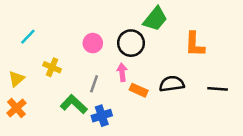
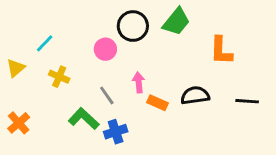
cyan line: (28, 37) -> (45, 43), moved
black circle: (131, 43) -> (133, 26), moved
yellow triangle: (16, 79) -> (16, 68), moved
gray line: (94, 84) -> (107, 95), turned -54

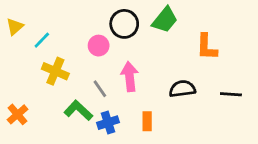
yellow triangle: (16, 68) -> (15, 27), moved
yellow cross: (59, 77) -> (55, 71), size x1.4
pink arrow: (139, 82) -> (130, 77), size x1.5
orange rectangle: (157, 103) -> (147, 121), moved, turned 66

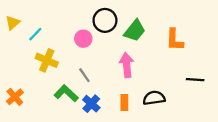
green trapezoid: (165, 20) -> (135, 31), moved
pink arrow: (130, 77) -> (127, 65), moved
black semicircle: (182, 89) -> (154, 98), moved
blue cross: (108, 123) -> (91, 104), turned -30

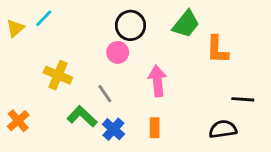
green trapezoid: (135, 31) -> (186, 24), moved
cyan line: (35, 34) -> (44, 18), moved
pink circle: (83, 39) -> (118, 52), moved
black semicircle: (154, 98) -> (223, 129), moved

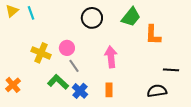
cyan line: (44, 18) -> (31, 13), turned -64
yellow triangle: (15, 28) -> (12, 11), moved
pink circle: (118, 52) -> (67, 48), moved

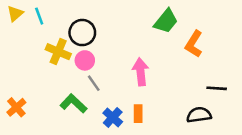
black circle: (92, 18) -> (82, 33), moved
orange L-shape: (153, 35) -> (194, 44), turned 30
yellow cross: (41, 53) -> (58, 52), moved
blue cross: (80, 91) -> (113, 117), moved

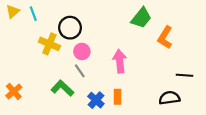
pink circle: (85, 60) -> (82, 51), moved

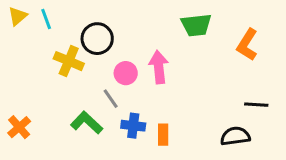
green trapezoid: (141, 18) -> (196, 25), turned 45
orange L-shape: (165, 37) -> (247, 45), moved
pink circle: (82, 51) -> (126, 73), moved
pink arrow: (120, 61) -> (159, 67), moved
blue cross: (96, 100) -> (133, 126), moved, turned -35

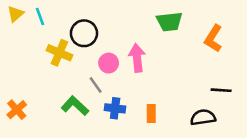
orange rectangle: (163, 135) -> (151, 114), moved

